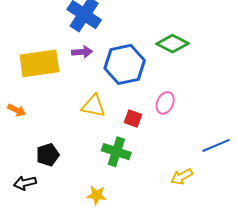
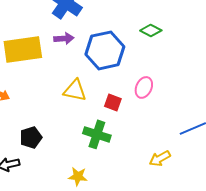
green diamond: (172, 44) -> (151, 30), size x0.7

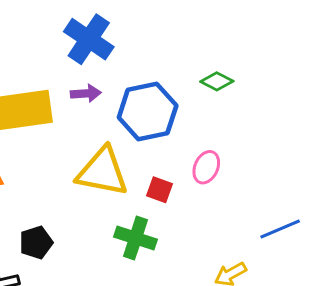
yellow triangle: (75, 90) -> (102, 172), size x1.5

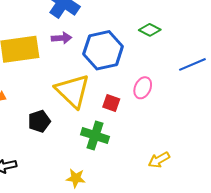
yellow triangle: (102, 172) -> (73, 91), turned 33
blue line: (280, 229) -> (192, 64), moved
black pentagon: (36, 243) -> (39, 121), moved

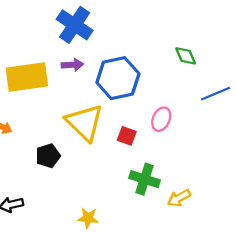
green diamond: (150, 30) -> (186, 56), moved, turned 40
green cross: (95, 136) -> (145, 179), moved

